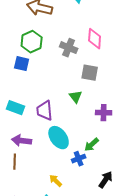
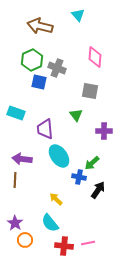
gray cross: (69, 48) -> (57, 68), moved
blue square: (22, 64) -> (39, 82), moved
cyan rectangle: (16, 108) -> (16, 113), moved
blue cross: (79, 159) -> (79, 177), turned 32
black arrow: (106, 180) -> (98, 190), moved

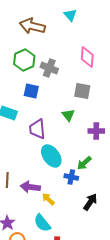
blue square: (39, 82) -> (31, 91), moved
purple arrow: (22, 159) -> (30, 187), moved
black arrow: (98, 190) -> (90, 202), moved

